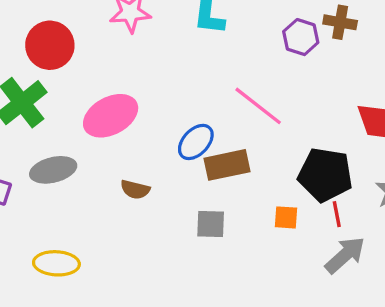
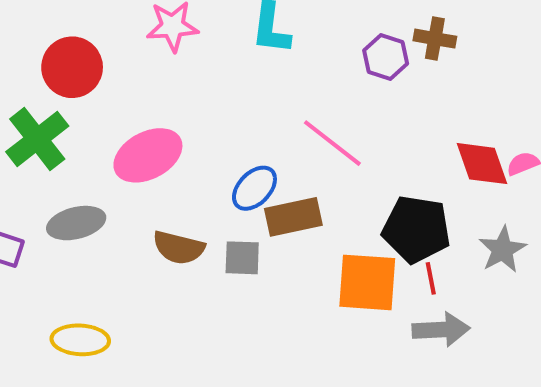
brown semicircle: (135, 190) -> (179, 248), size x1.4
orange square: (286, 217) -> (367, 282), size x2.0
gray square: (211, 224) -> (242, 258), moved
gray arrow: (345, 255) -> (441, 330), turned 39

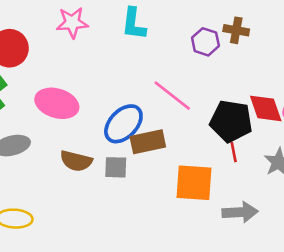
pink ellipse: (148, 155) -> (57, 103), turned 45
blue ellipse: (254, 188) -> (123, 124), size x1.4
black pentagon: (416, 229) -> (231, 121), moved
red line: (431, 278) -> (234, 152), moved

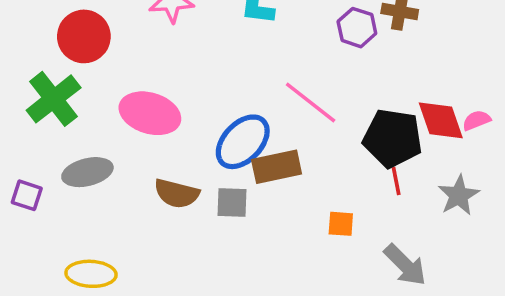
orange square: (194, 183) -> (341, 224), size x0.5
gray arrow: (240, 212) -> (405, 265), turned 48

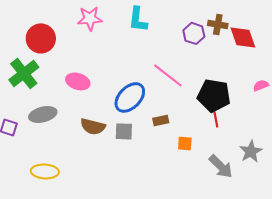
pink ellipse: (150, 113) -> (78, 81), size x0.7
red diamond: (441, 120) -> (243, 37), moved
brown rectangle: (277, 167) -> (161, 120), moved, size x0.6
gray star: (459, 195) -> (251, 151), moved

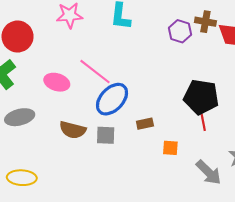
pink line: (168, 75) -> (95, 72), moved

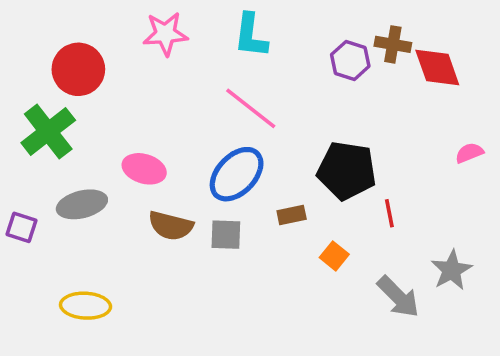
pink line: (95, 72) -> (251, 108), moved
pink ellipse: (57, 82) -> (144, 169), moved
black pentagon: (201, 97) -> (347, 171), moved
orange square: (170, 148) -> (334, 256), turned 35

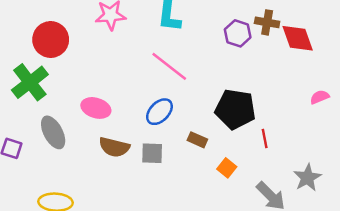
blue ellipse: (237, 174) -> (159, 112), size x0.7
gray ellipse: (82, 204) -> (53, 132), turned 76
brown rectangle: (292, 215) -> (197, 140), turned 36

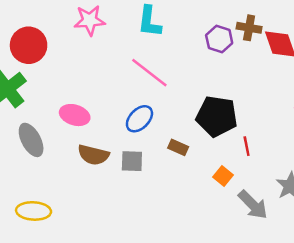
orange square: (227, 168) -> (223, 176), moved

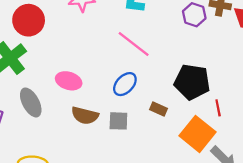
orange square: (223, 176) -> (198, 134), size x2.0

